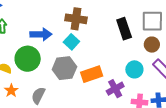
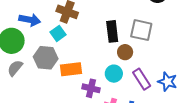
brown circle: (152, 45) -> (125, 52), moved
purple cross: (115, 89) -> (91, 88), turned 30
gray semicircle: (38, 95) -> (15, 68), moved

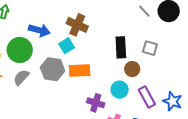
gray square: (141, 30) -> (150, 48), size x0.7
orange rectangle: (71, 69) -> (80, 71), moved

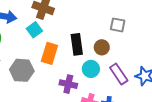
black rectangle: (121, 47) -> (77, 44), moved
gray hexagon: (53, 69) -> (22, 70), moved
orange rectangle: (80, 71) -> (49, 53), turned -65

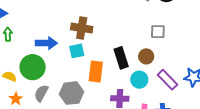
cyan square: (34, 30) -> (77, 51), turned 35

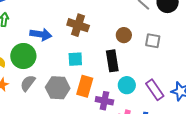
cyan square: (77, 51) -> (75, 59), moved
brown circle: (146, 56) -> (124, 35), moved
orange rectangle: (96, 72) -> (85, 86), moved

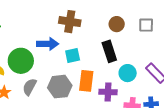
blue arrow: (41, 34) -> (48, 44), moved

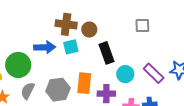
brown circle: (117, 24) -> (89, 30), moved
cyan square: (73, 56) -> (71, 47), moved

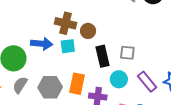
gray square: (142, 26) -> (127, 53), moved

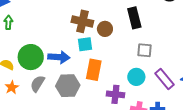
blue arrow: (42, 44) -> (59, 57), moved
black rectangle: (102, 56) -> (134, 18), moved
orange rectangle: (77, 84) -> (94, 70), moved

